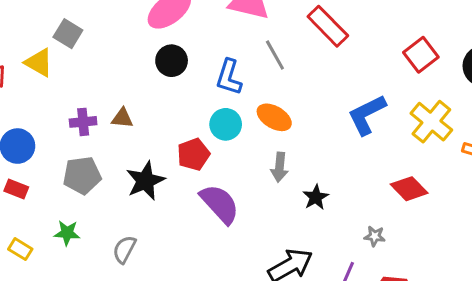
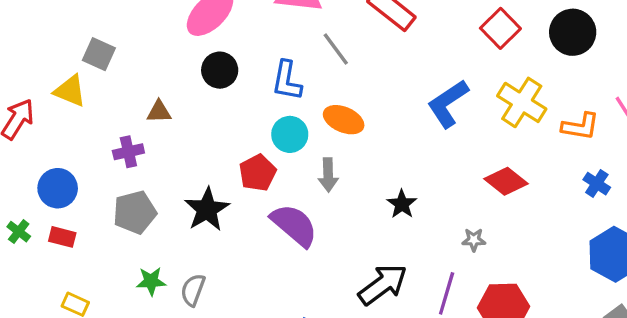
brown triangle: (122, 118) -> (159, 112), moved
gray arrow: (280, 167) -> (328, 175), moved
green star: (67, 233) -> (151, 281), moved

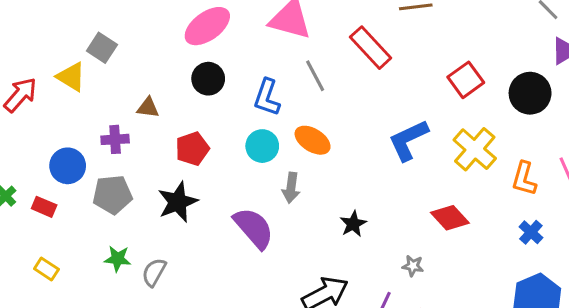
orange L-shape: (580, 126) -> (524, 179), turned 88
red pentagon: (258, 173) -> (192, 149), moved
blue circle: (58, 188) -> (68, 166), moved

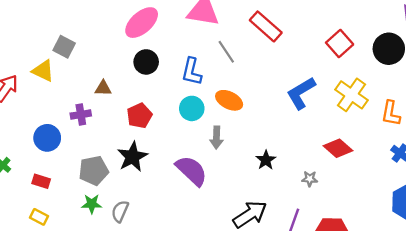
gray pentagon: (112, 195) -> (94, 171), moved
red rectangle: (44, 207) -> (41, 181), moved
gray star: (413, 266) -> (310, 179), moved

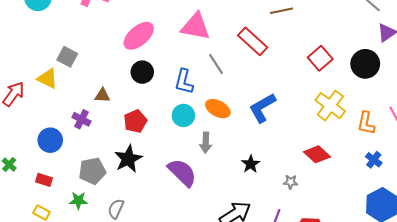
blue L-shape: (301, 93) -> (262, 108), moved
purple cross: (81, 115) -> (81, 119), turned 36
green star: (92, 204) -> (78, 201), moved

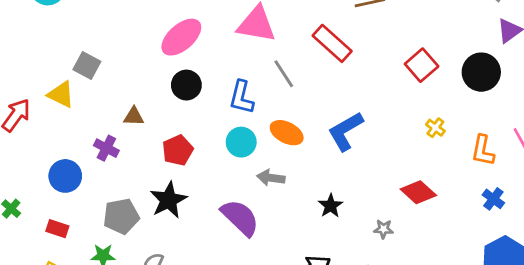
yellow cross: (330, 106) -> (435, 128), size x0.5
gray arrow: (206, 143) -> (271, 178), turned 96

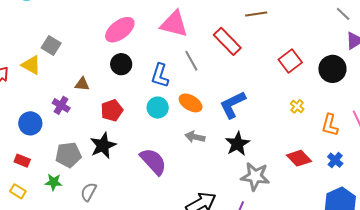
gray arrow: (271, 178) -> (195, 137), moved
red diamond: (418, 192) -> (299, 158), moved
black star: (331, 206) -> (237, 144), moved, size x1.4
gray star: (384, 229) -> (255, 176), size x2.0

